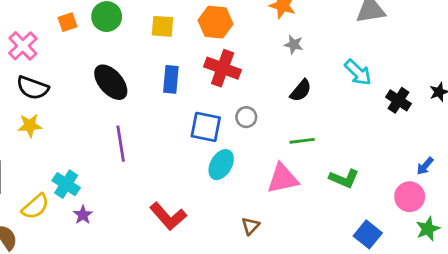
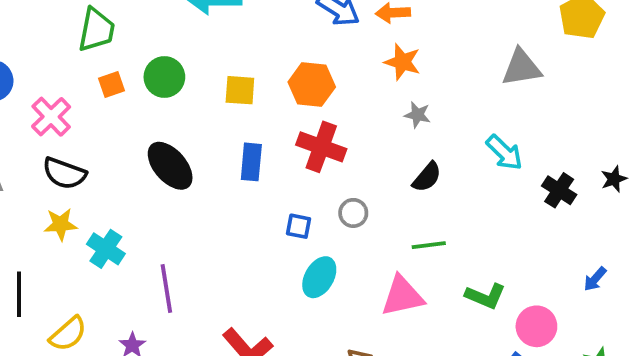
blue square: (206, 127) -> (299, 226), size x0.6
purple line: (121, 144) -> (166, 289), moved
cyan cross: (66, 184) -> (106, 249), moved
pink circle: (410, 197) -> (536, 326), moved

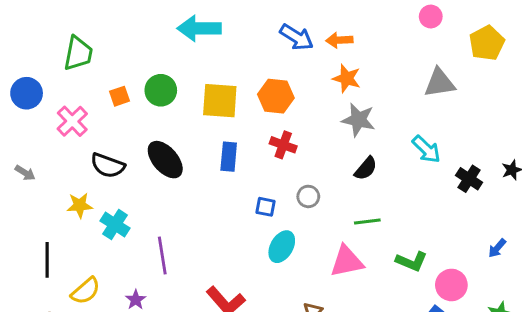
green trapezoid: (96, 30) -> (78, 53), moved
yellow square: (240, 90) -> (220, 101), size x1.5
gray star: (417, 115) -> (358, 120), size x1.6
red cross: (321, 147) -> (283, 145), size x0.7
black semicircle: (64, 173) -> (108, 165), moved

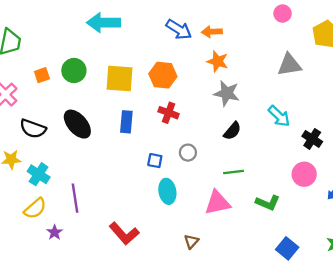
cyan ellipse: (282, 247) -> (167, 191), turned -40
pink circle: (451, 285) -> (304, 174), moved
yellow semicircle: (86, 291) -> (35, 208), moved

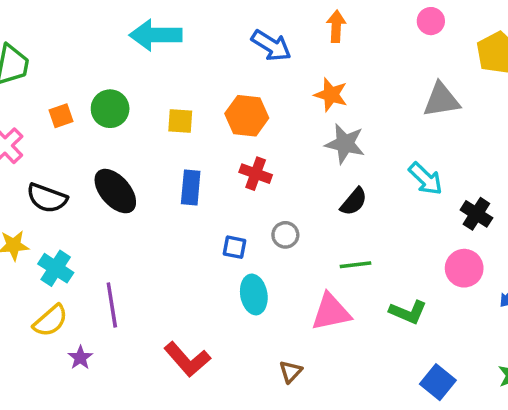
orange arrow: (212, 32) -> (336, 26), moved, turned 96
yellow square: (120, 78) -> (180, 121), size x0.6

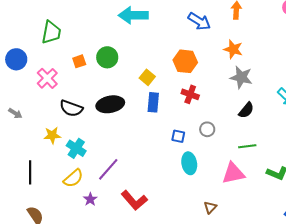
yellow square: (180, 121) -> (147, 77), moved, turned 35
black ellipse: (115, 191) -> (110, 104), turned -60
purple line: (112, 305) -> (108, 169), turned 50
red L-shape: (187, 359) -> (134, 200), moved

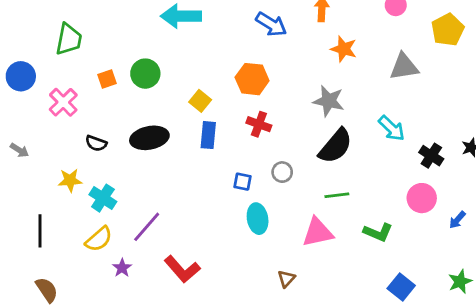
orange star: (233, 49) -> (344, 49), moved
black semicircle: (71, 108) -> (96, 143), size x0.7
black semicircle: (246, 110) -> (336, 146), size x1.6

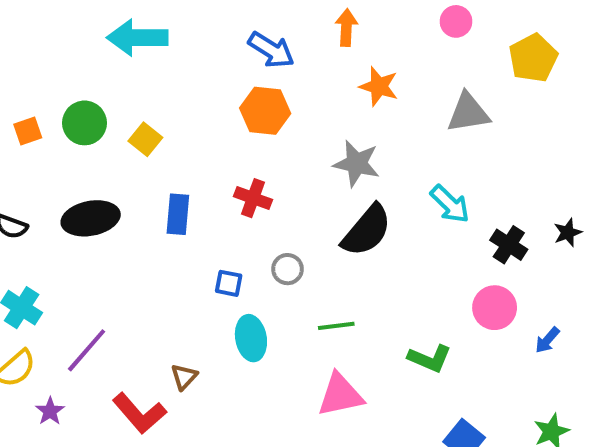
orange hexagon: (252, 79) -> (265, 111), moved
yellow square: (200, 101) -> (145, 139), moved
green line: (337, 195) -> (336, 326), moved
pink triangle: (318, 232) -> (340, 395), moved
brown triangle: (286, 279) -> (184, 377), moved

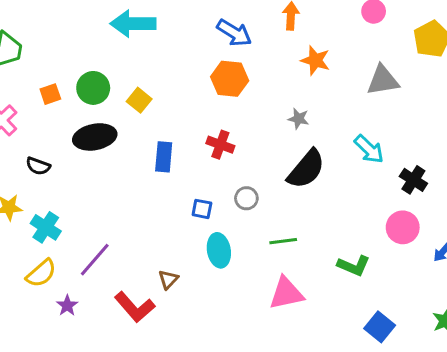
gray star: (357, 164) -> (299, 119), size x0.6
black ellipse: (91, 218) -> (95, 137), moved

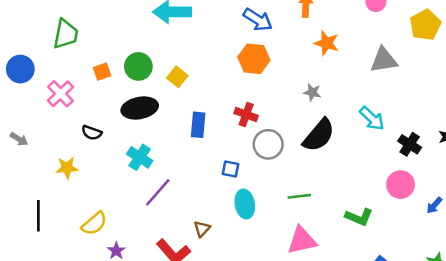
gray circle: (246, 198) -> (268, 144), moved, size x1.5
cyan cross: (46, 227) -> (140, 157), moved
purple line: (95, 260) -> (158, 192), moved

